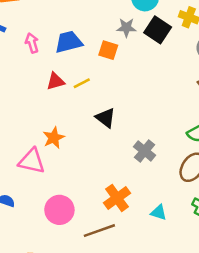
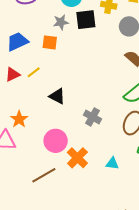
black square: (158, 30) -> (86, 20), turned -30
pink circle: (59, 210) -> (56, 141), moved
brown line: (99, 231) -> (44, 175), moved

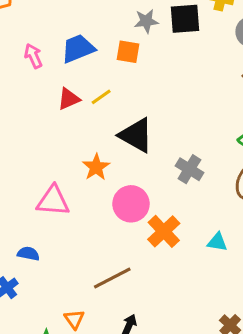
black triangle: (57, 96) -> (136, 135), size x1.4
orange star: (19, 119) -> (96, 167), moved
brown line: (44, 175) -> (112, 278), moved

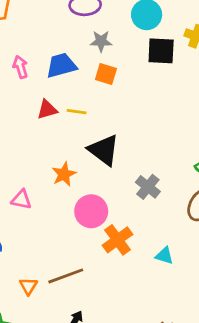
gray star: (146, 21) -> (101, 41), moved
yellow line: (101, 97) -> (77, 112), turned 36
pink triangle: (53, 201) -> (21, 200), size x0.7
orange triangle: (74, 319) -> (28, 286), moved

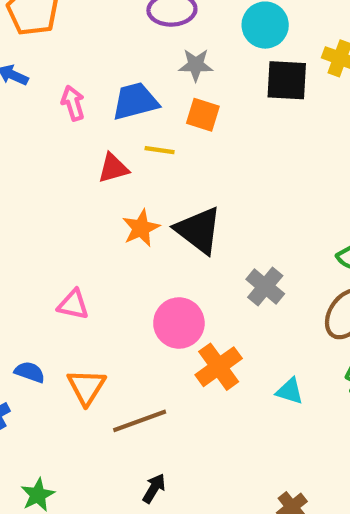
yellow line: (77, 112) -> (160, 150), moved
orange star: (64, 174) -> (141, 228), moved
orange triangle: (28, 286) -> (86, 387), moved, size x1.4

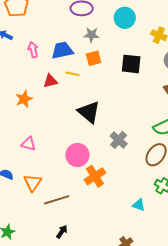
black square: (287, 80) -> (131, 64), moved
orange square: (203, 115) -> (94, 58), turned -35
orange star: (141, 228) -> (24, 99), moved
cyan triangle: (290, 391) -> (139, 205), moved

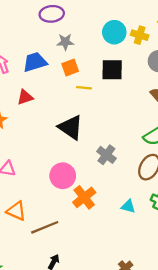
cyan circle: (125, 18) -> (114, 32), moved
yellow line: (72, 74) -> (84, 88), moved
orange triangle: (33, 183) -> (16, 211), turned -36
cyan triangle: (139, 205) -> (128, 206), moved

